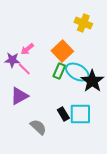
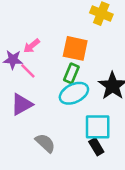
orange square: (62, 51) -> (75, 48), turned -35
cyan ellipse: (77, 72) -> (74, 93), moved, turned -55
black rectangle: (63, 114) -> (96, 147), moved

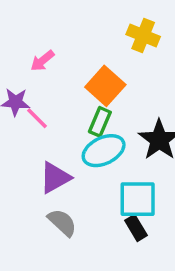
pink arrow: (32, 46) -> (42, 61), moved
orange square: (75, 48) -> (105, 86), turned 30
purple triangle: (22, 104) -> (55, 178), moved

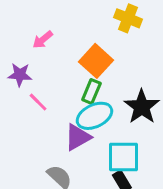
pink line: (37, 118) -> (38, 102), moved
purple triangle: (55, 178) -> (78, 137), moved

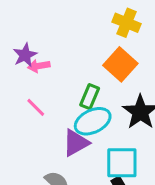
pink arrow: (43, 40) -> (39, 66), moved, turned 30
orange square: (96, 61) -> (120, 64), moved
purple star: (20, 75) -> (25, 55), moved, turned -30

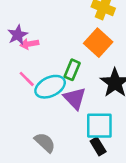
cyan ellipse: (93, 121) -> (50, 87), moved
purple triangle: (76, 143) -> (75, 98), moved, turned -45

